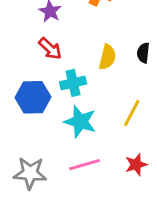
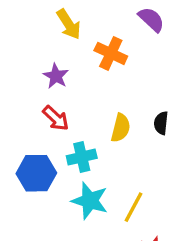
yellow line: (132, 113) -> (134, 207), moved

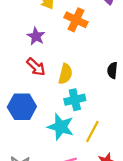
yellow semicircle: (121, 128) -> (65, 74), moved
cyan cross: (82, 157) -> (75, 100), moved

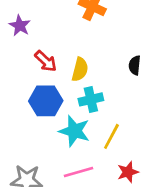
purple star: (36, 36) -> (20, 26), moved
blue hexagon: (22, 107) -> (46, 101), moved

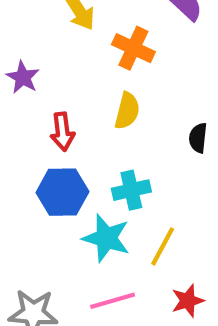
red arrow: (46, 61) -> (62, 132), turned 40
yellow semicircle: (80, 69) -> (127, 111), moved

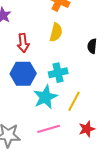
cyan star: (106, 238) -> (45, 97), turned 30

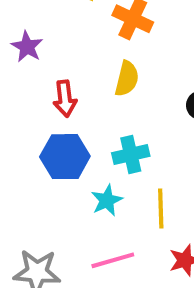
cyan star: (45, 97) -> (107, 200), size x0.7
yellow line: (74, 101) -> (161, 208), turned -30

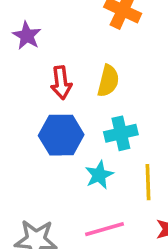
yellow semicircle: (127, 79) -> (108, 81), moved

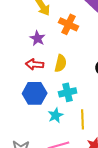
purple star: (27, 36) -> (38, 38), moved
red arrow: (61, 83) -> (35, 64), turned 102

